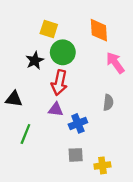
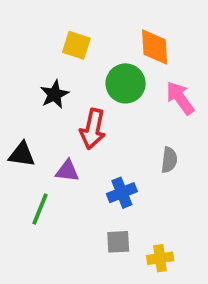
green circle: (63, 52) -> (126, 83), moved
purple triangle: (56, 109) -> (67, 171), moved

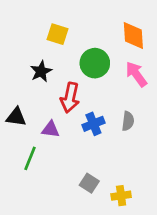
orange diamond: (155, 47) -> (133, 36), moved
blue cross: (122, 193) -> (93, 124), moved
gray square: (118, 242) -> (89, 183), turned 36

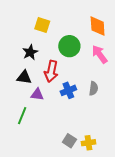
black triangle: (16, 117) -> (24, 77), moved
gray square: (89, 183) -> (69, 141), moved

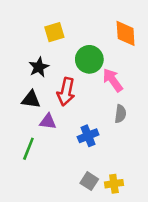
yellow square: (42, 25) -> (54, 32), turned -35
pink arrow: (100, 54) -> (113, 80), moved
blue cross: (68, 90) -> (88, 136), moved

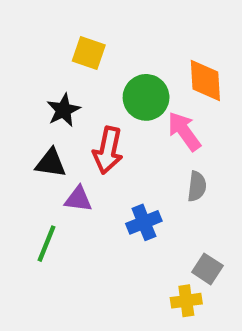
yellow square: (54, 32) -> (89, 53), turned 36
orange diamond: (126, 33) -> (205, 80), moved
gray square: (89, 181) -> (207, 269), moved

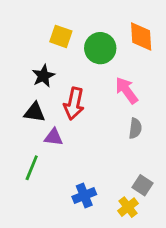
orange diamond: (205, 80) -> (141, 36), moved
green circle: (146, 97) -> (100, 48), moved
blue cross: (144, 222) -> (84, 195), moved
yellow cross: (186, 301) -> (128, 207), turned -30

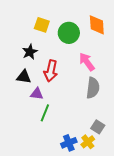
gray semicircle: (135, 128) -> (93, 88), size x1.5
green line: (32, 168) -> (45, 113), moved
blue cross: (84, 195) -> (69, 143), moved

